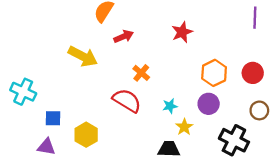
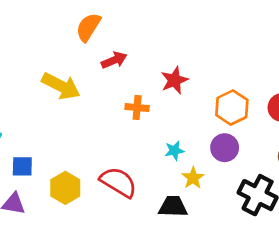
red star: (182, 32) -> (174, 80), moved
orange cross: (141, 73) -> (137, 108), turned -35
red semicircle: (127, 101) -> (118, 182), moved

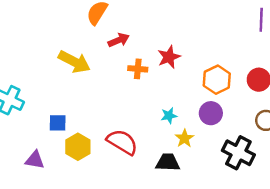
orange cross: (137, 108) -> (138, 69), moved
blue square: (22, 166) -> (58, 123), moved

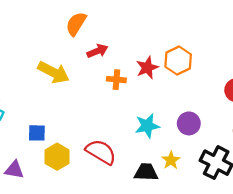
orange hexagon: (217, 80) -> (178, 61), moved
cyan star: (169, 116) -> (147, 126), size x1.5
yellow star: (184, 138) -> (171, 160), moved

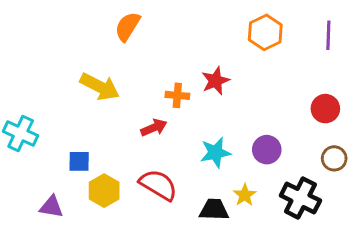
red arrow: (97, 51) -> (154, 128), moved
orange hexagon: (178, 61) -> (265, 32), moved

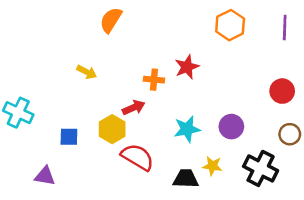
yellow arrow: (100, 87) -> (87, 72), size x0.6
yellow hexagon: (104, 191) -> (112, 129), moved
yellow star: (245, 195) -> (212, 166), turned -30

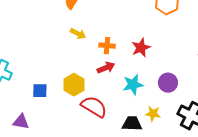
red star: (187, 67) -> (141, 48), moved
yellow arrow: (87, 72) -> (78, 34), moved
red arrow: (134, 108) -> (106, 68), moved

